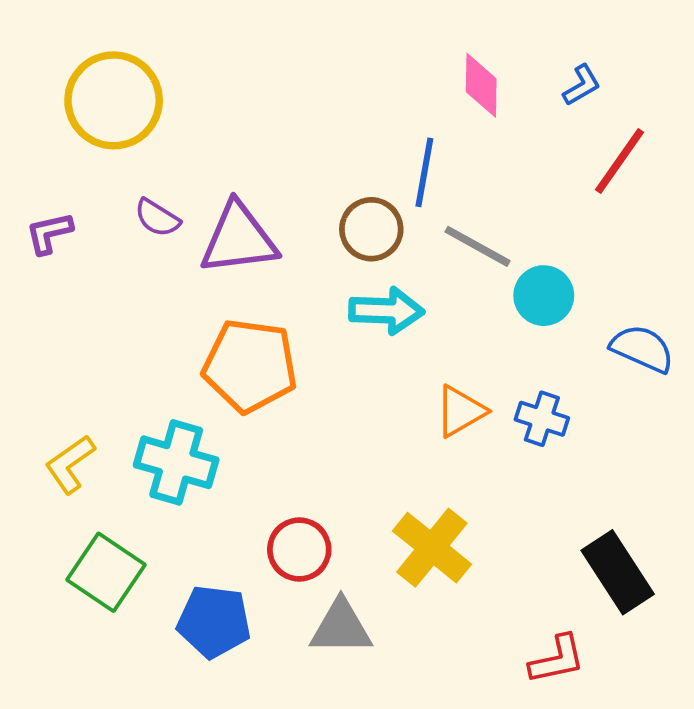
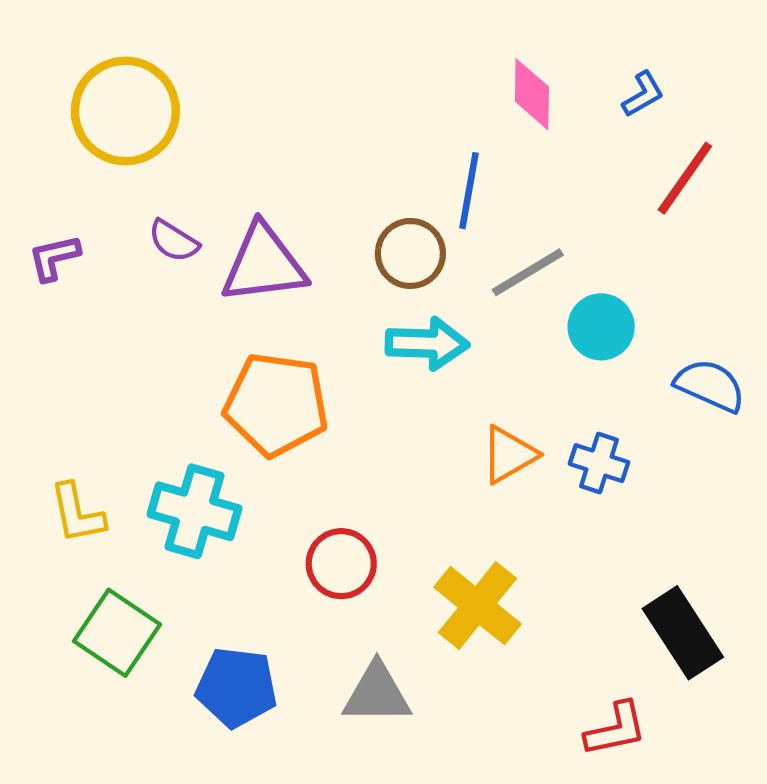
gray line: (477, 246) -> (528, 272), turned -60
yellow L-shape: (70, 464) -> (77, 513), turned -66
red circle: (299, 549) -> (341, 564), moved

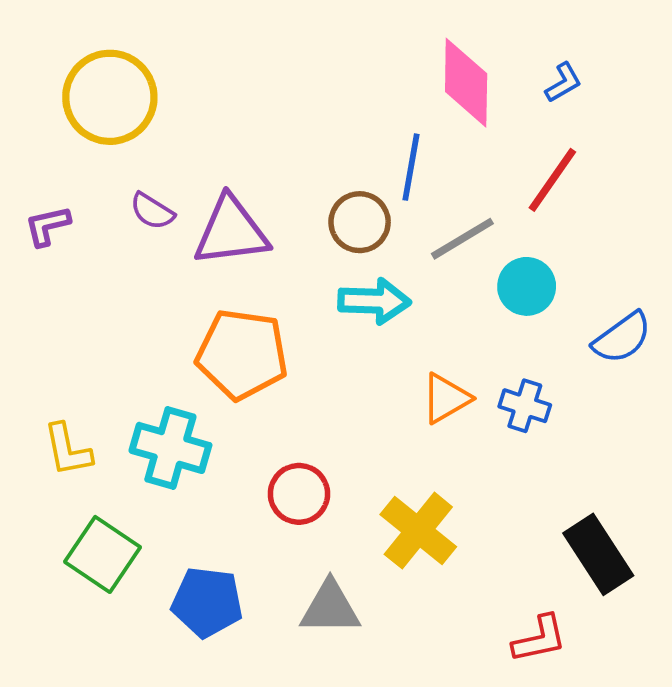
pink diamond: (532, 94) -> (466, 83), size x1.4
red line: (685, 178) -> (552, 180), moved
blue semicircle: (710, 386) -> (622, 338), turned 120

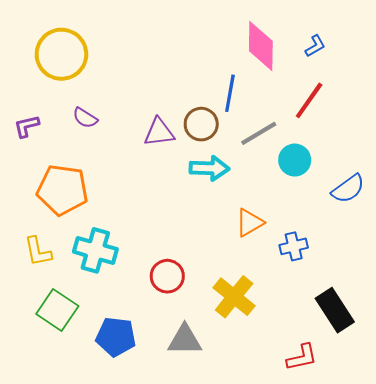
purple triangle: (231, 231) -> (159, 132), moved, size x0.7
orange pentagon: (242, 354) -> (62, 190), moved
blue cross: (525, 406) -> (294, 246), moved, turned -32

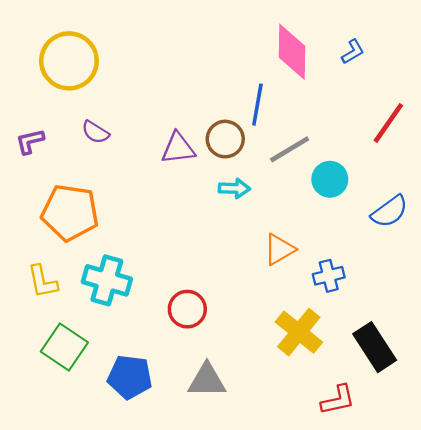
red line: (309, 100) -> (388, 123), moved
cyan arrow: (209, 168) -> (234, 188), size x0.7
yellow cross: (234, 297) -> (299, 332), moved

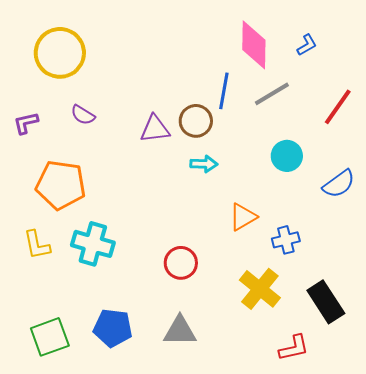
gray line: (290, 149) -> (272, 94), moved
red circle: (187, 309) -> (181, 263), moved
green square: (64, 347) -> (50, 337), moved, turned 36

